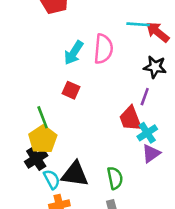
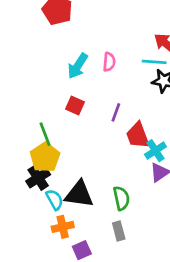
cyan line: (138, 24) -> (154, 62), moved
pink semicircle: (103, 49) -> (109, 62), size x0.6
purple line: (145, 97) -> (116, 112), moved

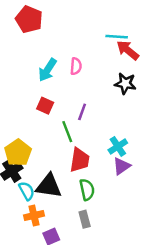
cyan line: (154, 62) -> (117, 37), moved
green line: (45, 134) -> (67, 132), moved
red trapezoid: (138, 136) -> (80, 160), moved, turned -150

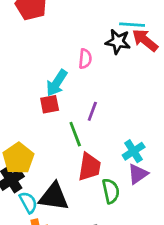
cyan arrow: (48, 70) -> (57, 83), moved
black star: (125, 84) -> (118, 42), moved
red square: (45, 106) -> (50, 104), turned -35
green semicircle: (87, 190) -> (111, 191), moved

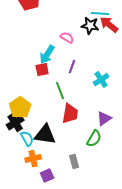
pink semicircle: (85, 59) -> (67, 38), turned -64
purple line: (92, 111) -> (72, 67), moved
cyan cross: (134, 151) -> (101, 80), moved
green semicircle: (111, 191) -> (94, 139), moved, turned 42

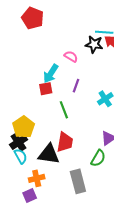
red trapezoid: (70, 114) -> (65, 142), moved
cyan semicircle: (27, 139) -> (21, 156), moved
gray rectangle: (74, 162) -> (78, 181), size x1.6
purple square: (47, 176) -> (30, 196), moved

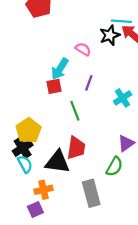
black star: (94, 44) -> (110, 35), turned -30

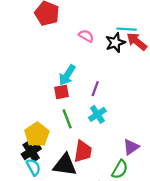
pink semicircle: (83, 49) -> (86, 36), moved
cyan cross: (123, 98) -> (97, 114), moved
green line: (75, 111) -> (67, 119), moved

